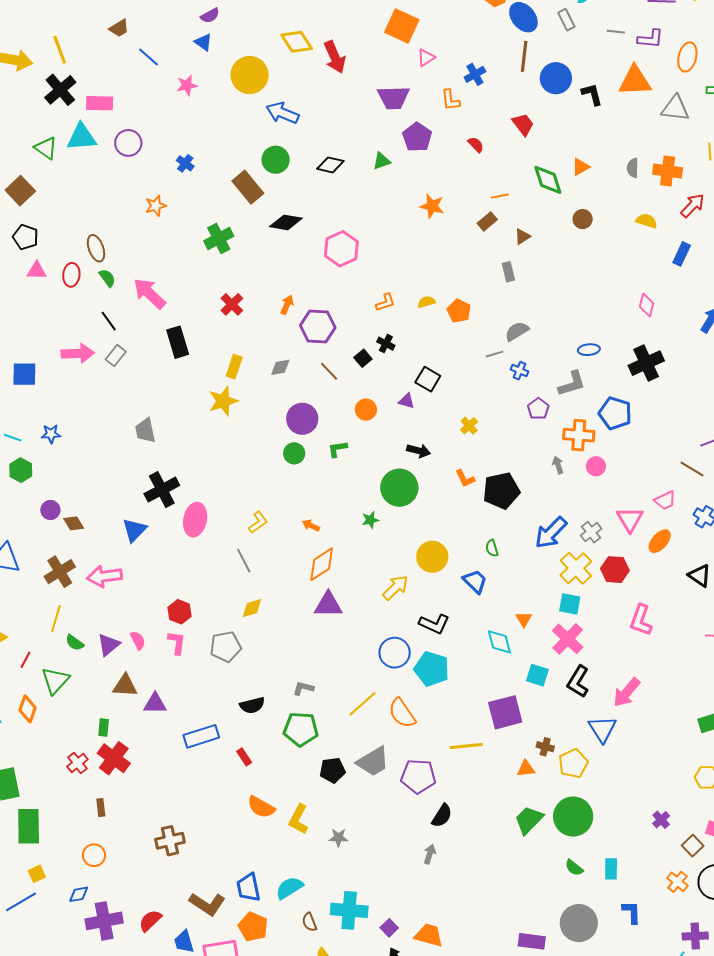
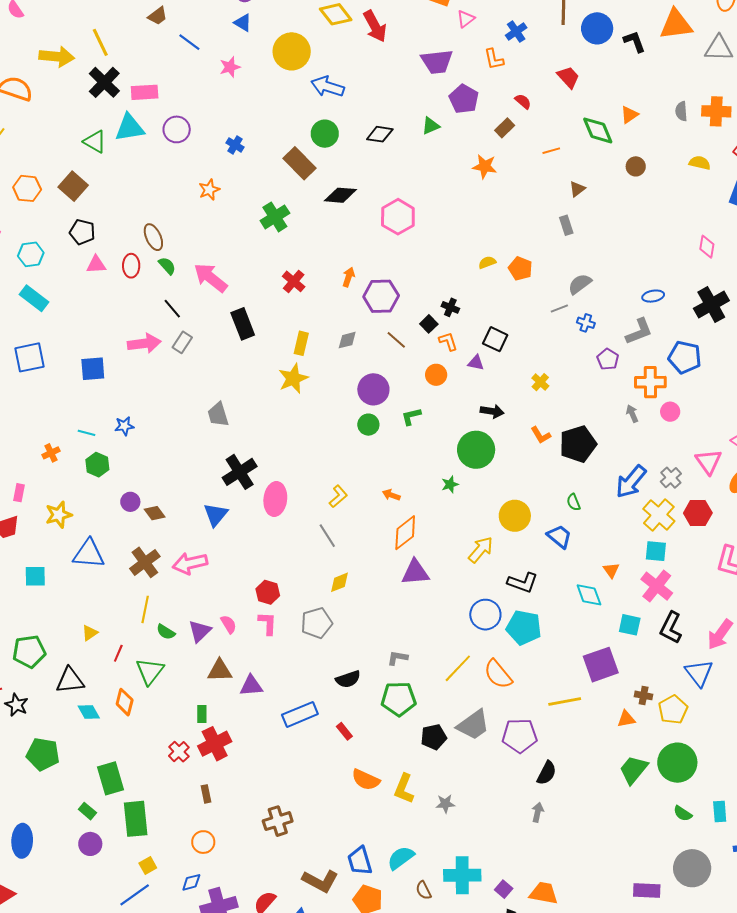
brown rectangle: (487, 221) -> (505, 128), moved
orange L-shape: (385, 302) -> (448, 341), moved, turned -85
red cross: (114, 758) -> (215, 744), turned 32

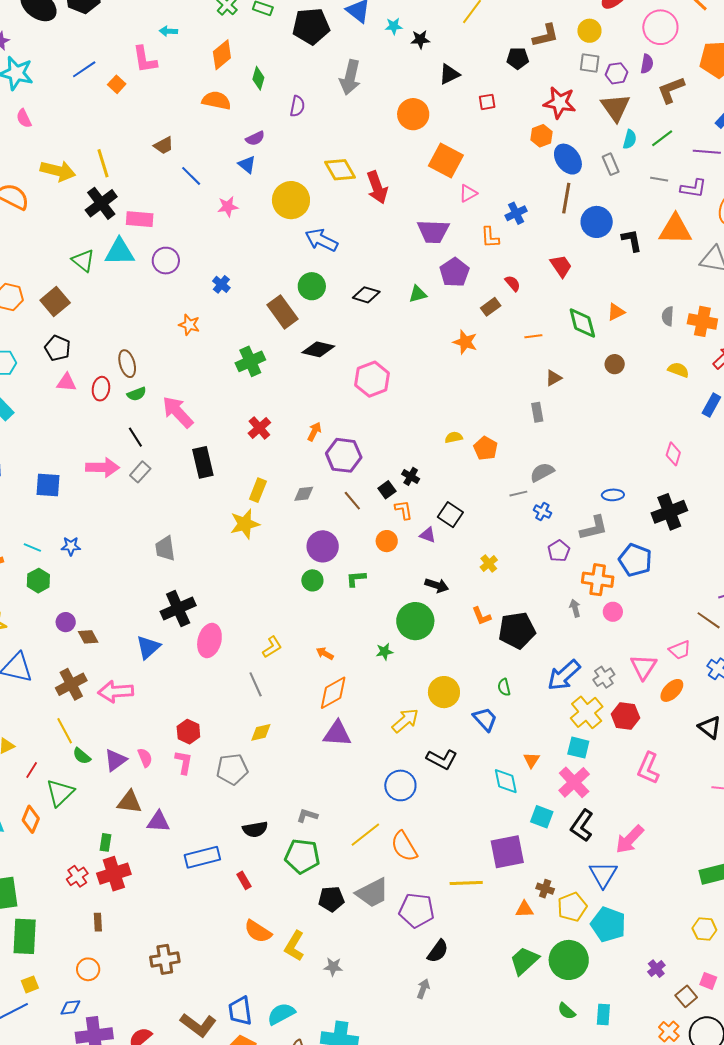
orange star: (209, 190) -> (189, 325), turned 30
green semicircle: (167, 266) -> (137, 394), turned 102
yellow line: (145, 609) -> (65, 731), turned -48
cyan pentagon: (524, 628) -> (608, 924), moved

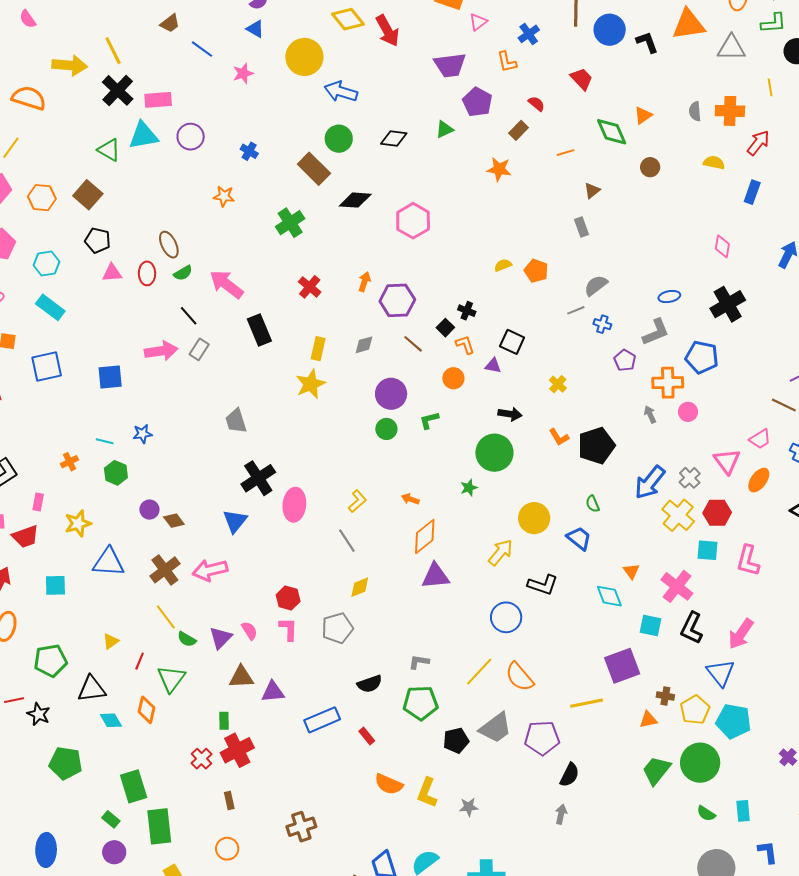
cyan square: (578, 748) -> (708, 550), moved

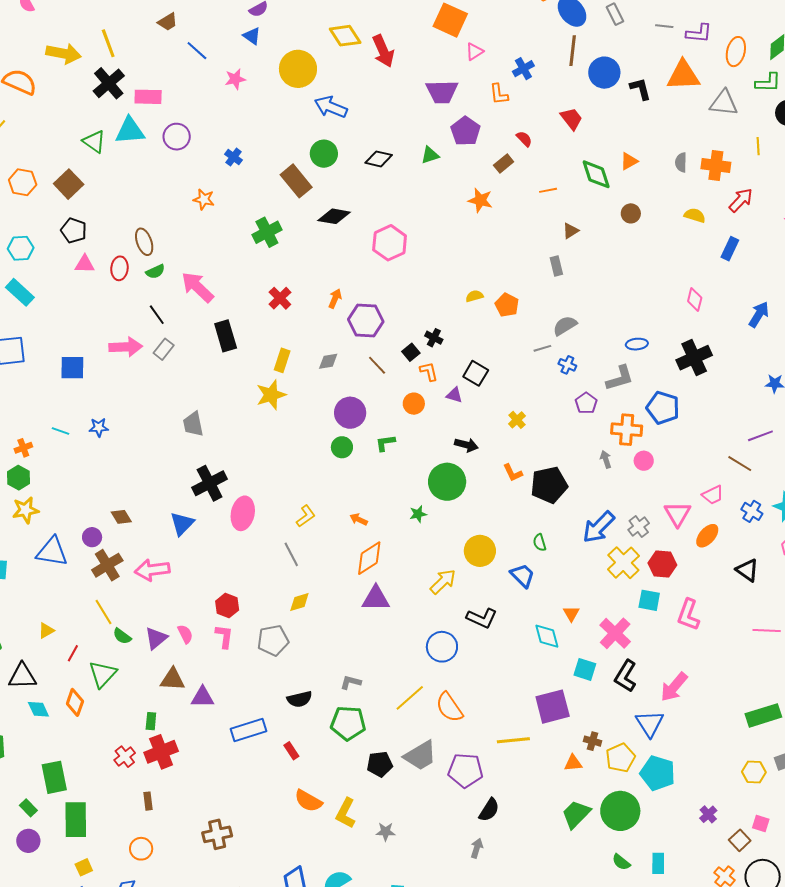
green hexagon: (116, 473) -> (19, 478), moved
purple circle: (149, 510) -> (92, 537), moved

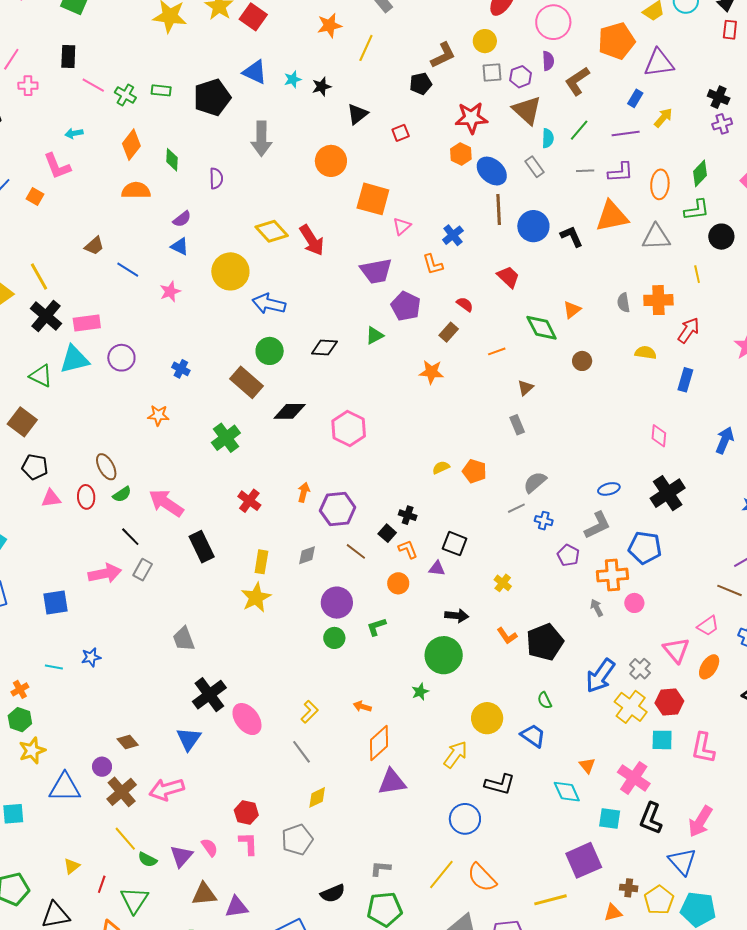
pink ellipse: (243, 513) -> (247, 719), turned -40

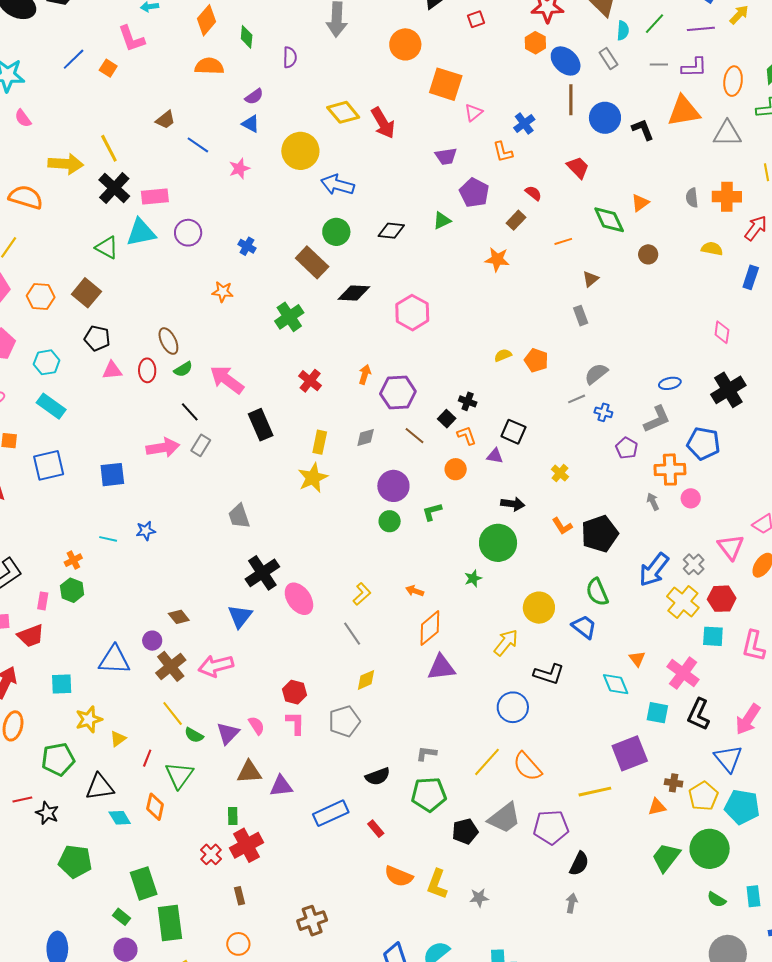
purple trapezoid: (376, 271) -> (446, 156), size x0.7
green semicircle: (545, 700) -> (597, 592), size x1.6
yellow star: (32, 751) -> (89, 719), moved

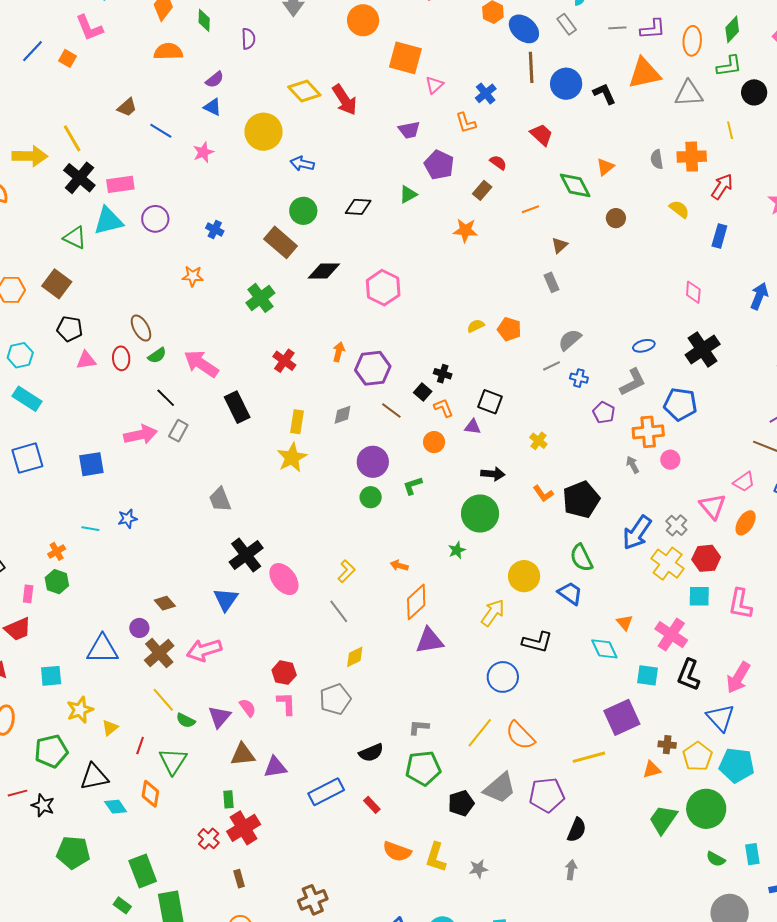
blue arrow: (337, 185) -> (302, 164), size x0.7
yellow semicircle: (712, 249) -> (679, 209), turned 30

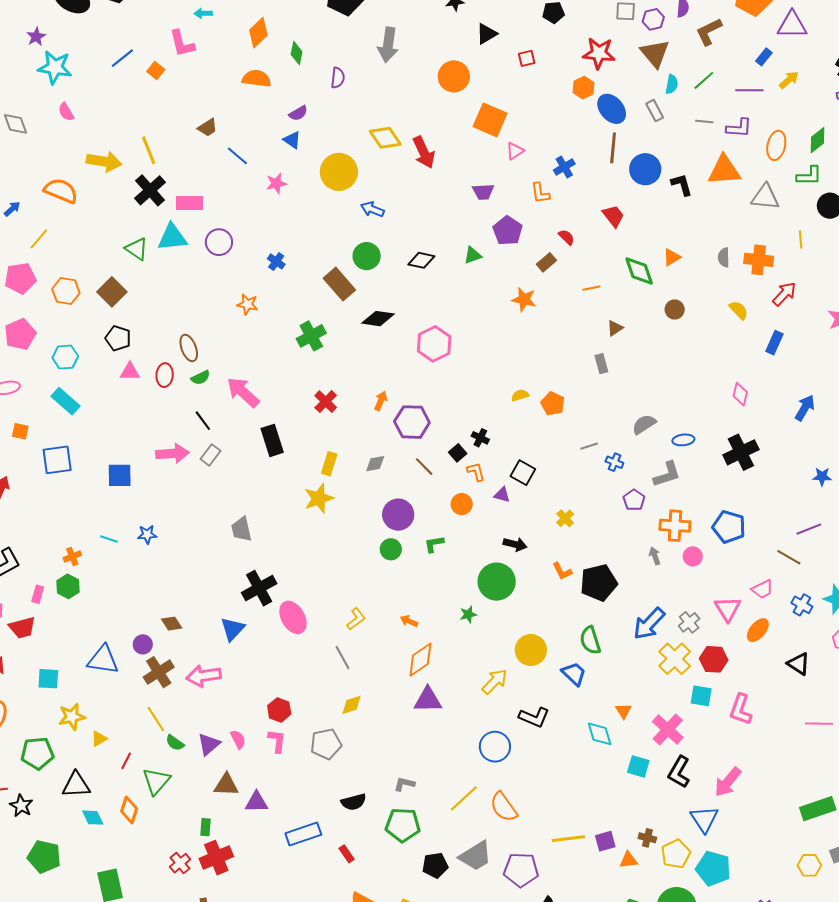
gray semicircle: (570, 340) -> (644, 424), moved
blue pentagon: (680, 404) -> (729, 527), moved
purple square: (622, 717) -> (605, 841), moved, size x0.6

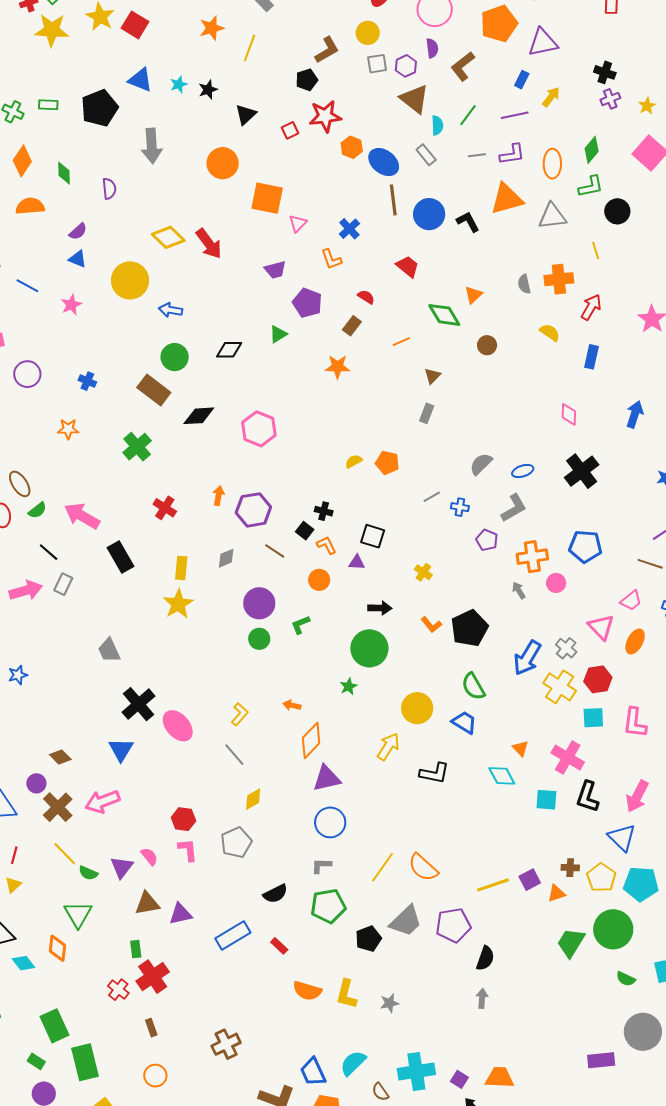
red star: (599, 53) -> (325, 116), moved
gray rectangle: (601, 364) -> (427, 413), turned 48
blue circle: (495, 747) -> (330, 822), moved
red line: (126, 761) -> (14, 855), moved

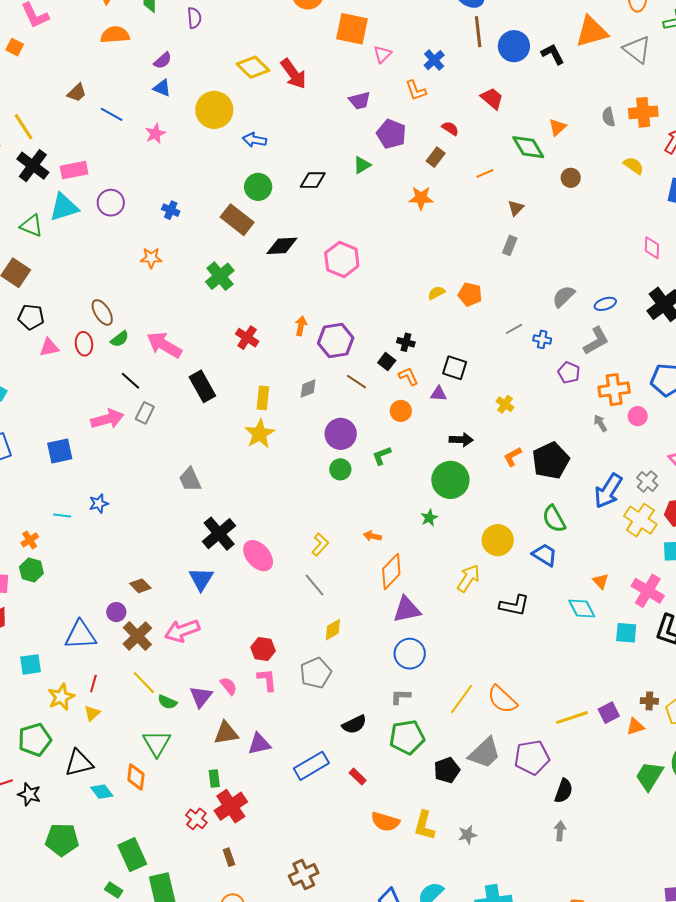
gray triangle: (552, 216) -> (637, 50), turned 44
orange L-shape: (431, 625) -> (513, 457), turned 100

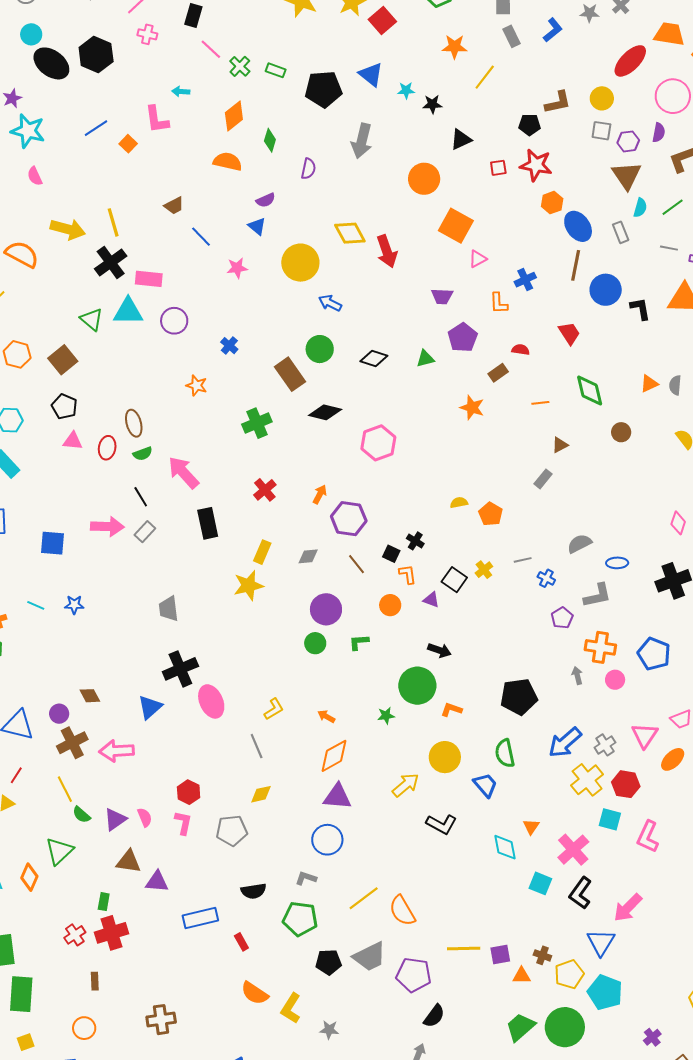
orange triangle: (557, 127) -> (649, 384), moved
red semicircle: (450, 128) -> (521, 350), turned -42
black square: (387, 362) -> (391, 554), turned -30
yellow cross: (505, 404) -> (484, 570), moved
orange L-shape: (513, 457) -> (451, 710), moved, turned 30

